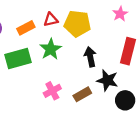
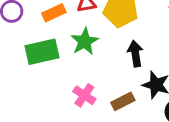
pink cross: (52, 91) -> (84, 95), turned -30

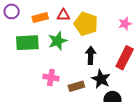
pink cross: (84, 95) -> (51, 77), turned -35

